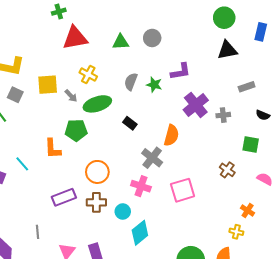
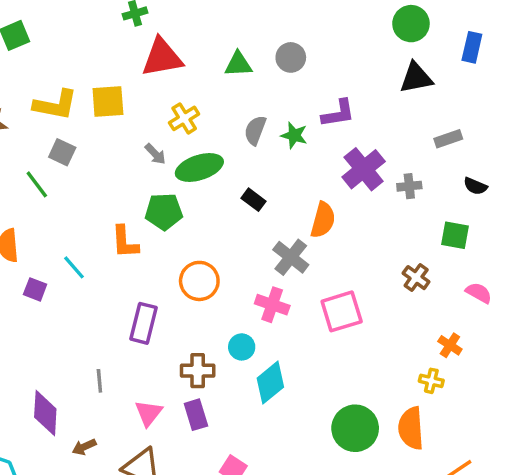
yellow cross: (88, 75) -> (184, 118), turned 30
yellow square: (48, 85) -> (108, 101), moved
purple rectangle: (64, 197) -> (143, 323), turned -55
brown cross: (96, 202) -> (198, 371), moved

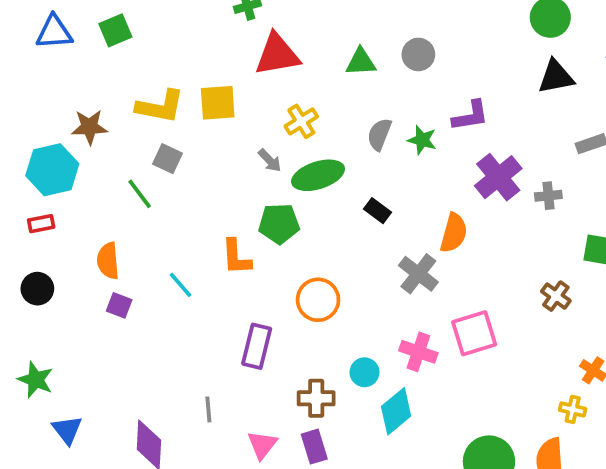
purple square: (35, 289) -> (119, 305), moved
pink cross: (272, 305) -> (418, 352), moved

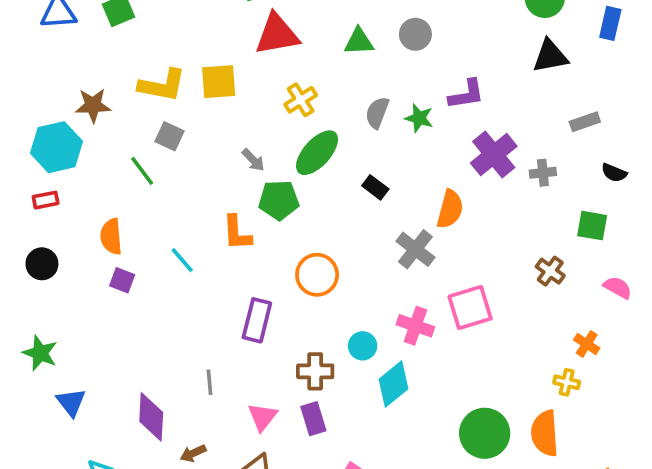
gray arrow: (270, 160) -> (253, 160), moved
green ellipse: (318, 175) -> (317, 153), turned -30

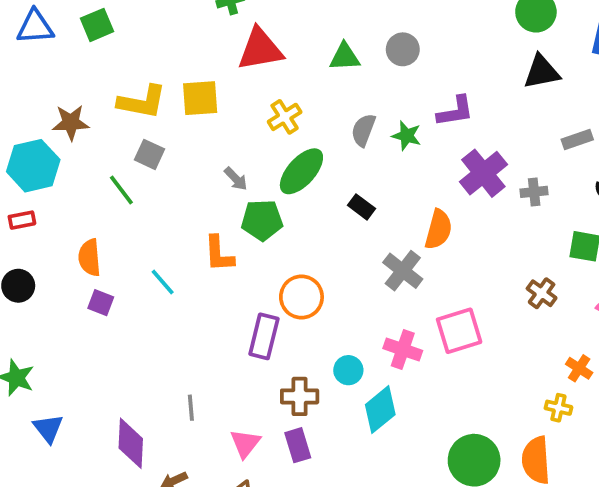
purple rectangle: (257, 320) -> (264, 336), moved

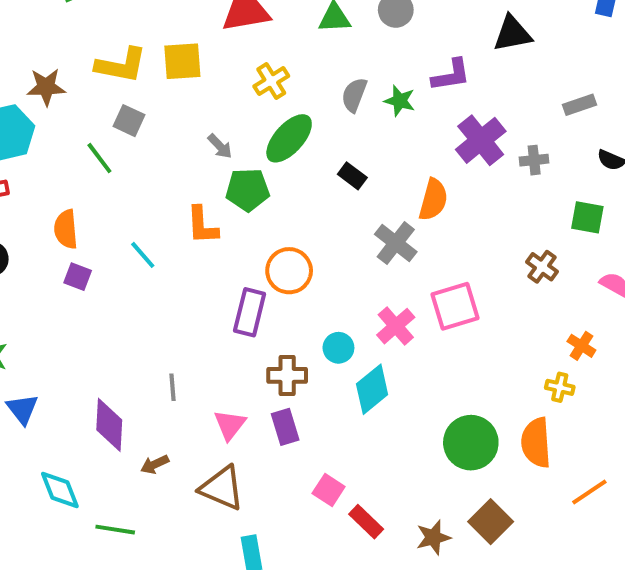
black triangle: (542, 72) -> (512, 34), moved
pink cross: (403, 350) -> (396, 326), turned 30

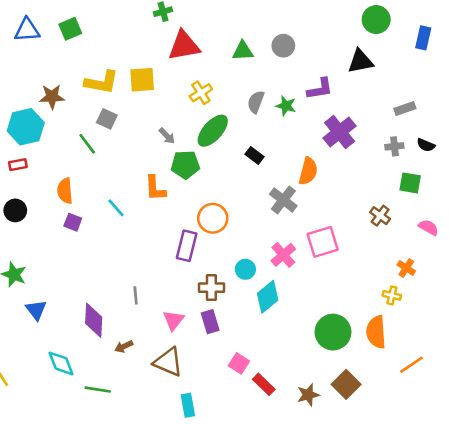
gray cross: (534, 160) -> (394, 146), moved

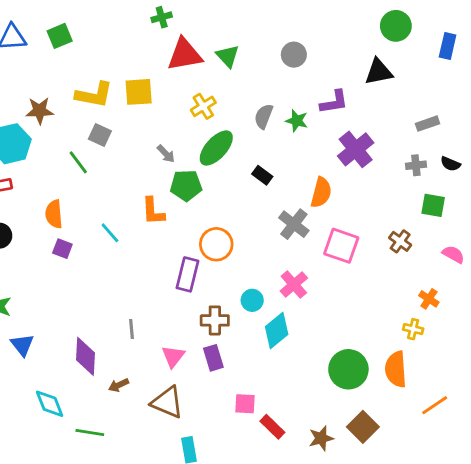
green triangle: (243, 51) -> (228, 56), moved, turned 50
pink square: (323, 242) -> (341, 246), moved, turned 36
pink square: (239, 363) -> (245, 404), turned -30

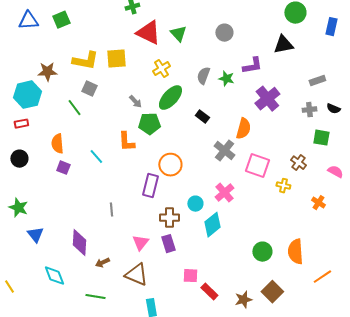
red triangle: (185, 55) -> (148, 33), turned 36
gray line: (131, 329) -> (111, 210), moved
yellow cross: (413, 329) -> (283, 186), moved
green circle: (348, 369) -> (262, 252), size x0.7
green line: (90, 433) -> (95, 297), moved

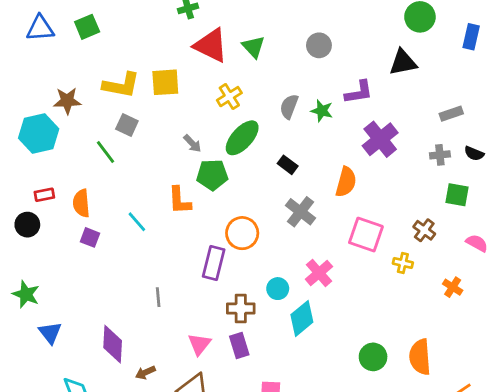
red rectangle: (21, 124) -> (44, 195), moved
gray cross: (224, 151) -> (300, 212), moved

